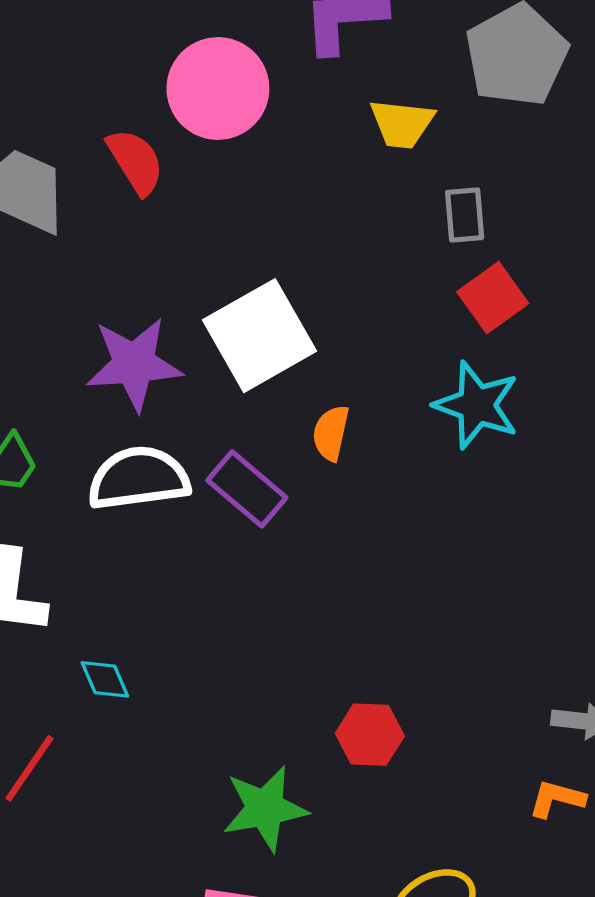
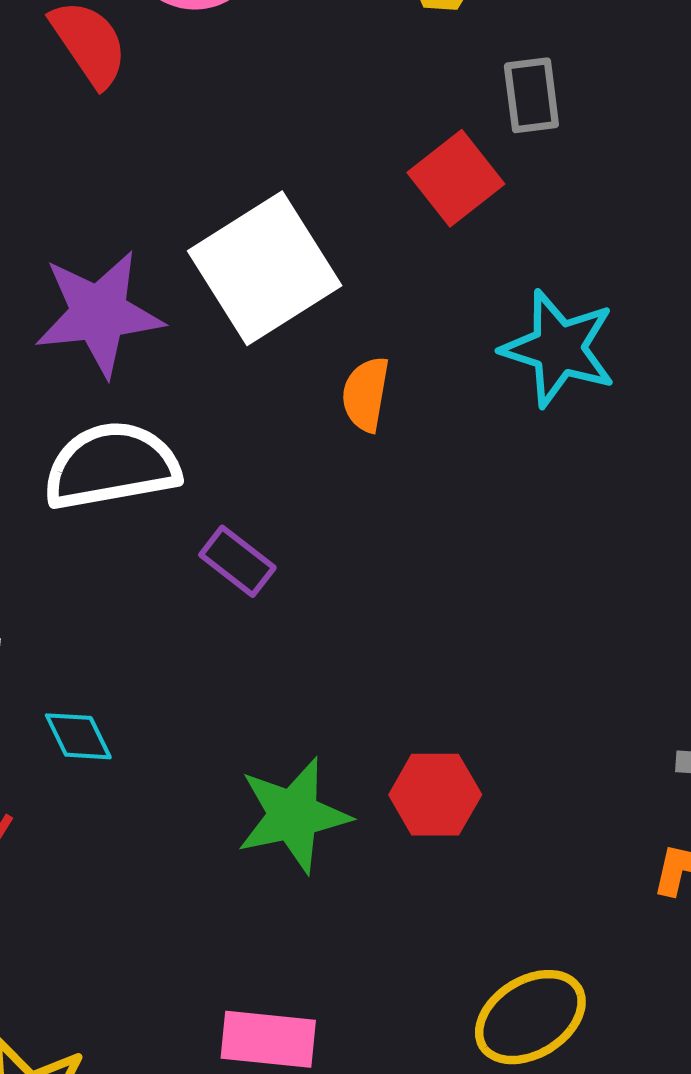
red square: (493, 298) -> (456, 178), moved
purple rectangle: (247, 489) -> (237, 561), moved, size x0.7
green star: (265, 808) -> (293, 815), moved

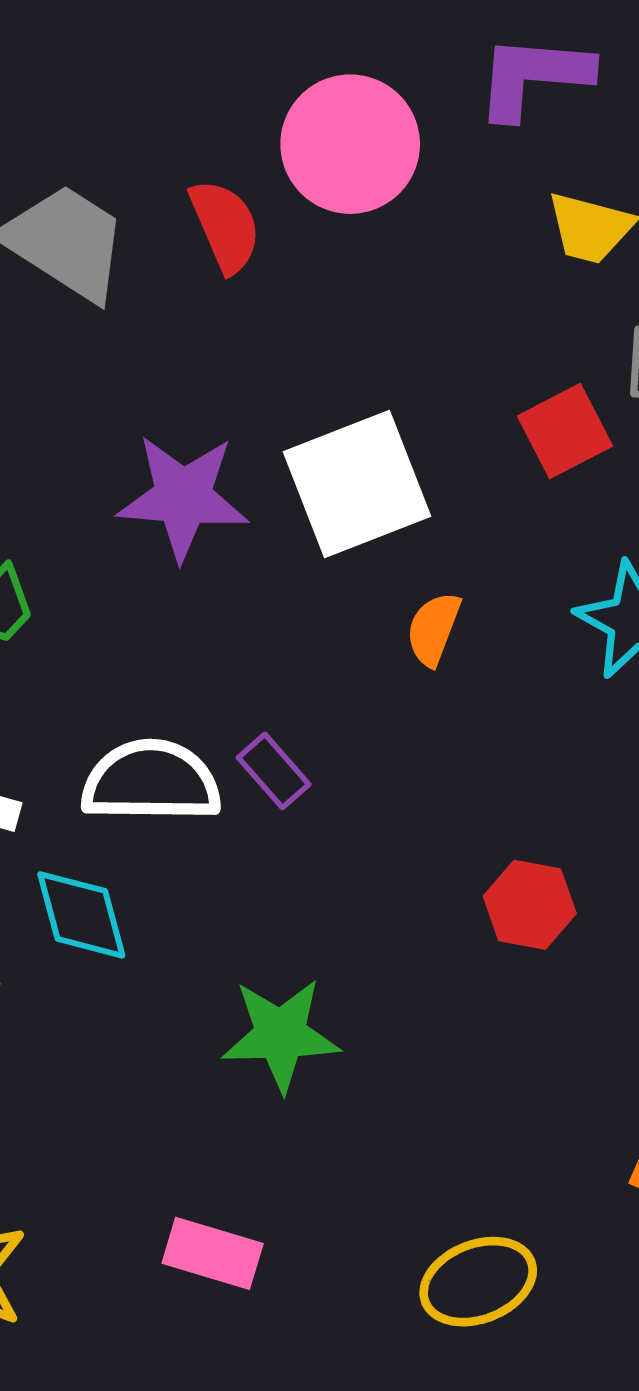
white semicircle: (111, 466) -> (151, 781), moved
cyan diamond: (78, 736) -> (81, 915), size x1.5
red hexagon: (435, 795) -> (530, 905), moved

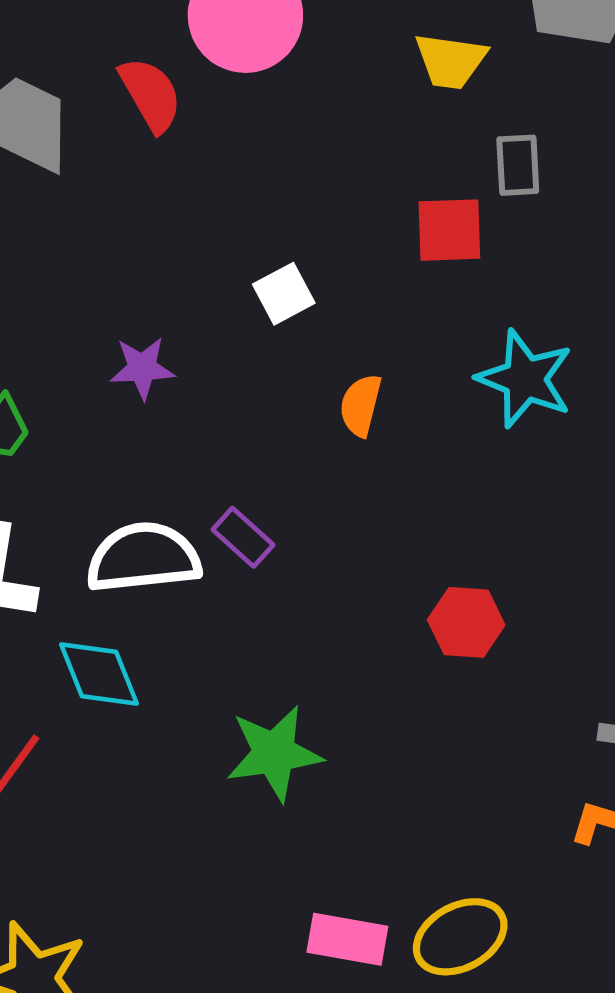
red square: (565, 431) -> (449, 230), turned 32
white square: (357, 484) -> (284, 294), size x0.5
purple star: (183, 497) -> (142, 368), moved, size x0.6
pink rectangle: (213, 1253) -> (347, 939), moved

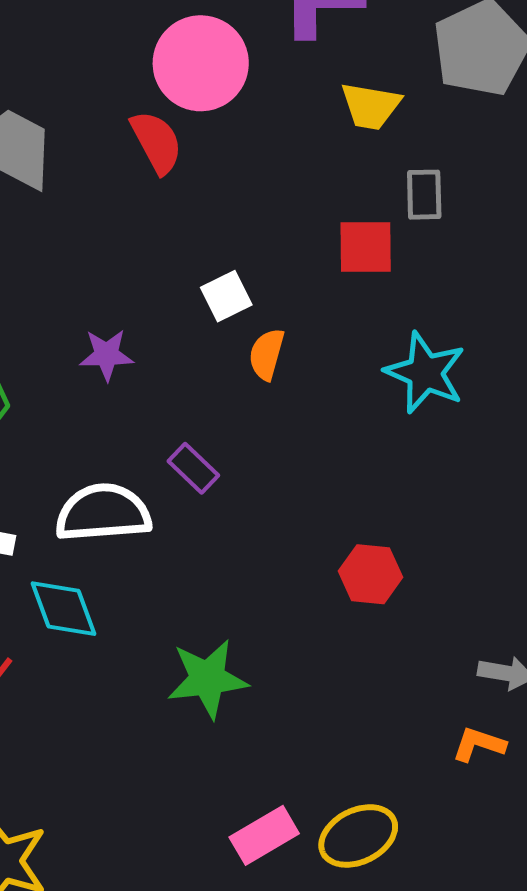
red semicircle: (151, 94) -> (157, 142), moved
orange semicircle: (361, 405) -> (267, 354), moved
purple rectangle: (243, 537) -> (193, 468), moved
pink rectangle: (347, 939) -> (264, 835), turned -42

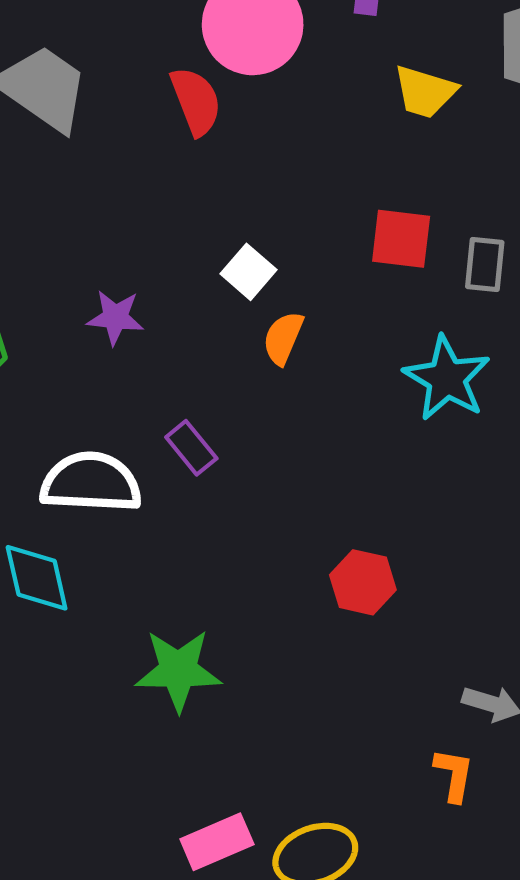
gray rectangle: (424, 195) -> (485, 265), moved
white square: (226, 296) -> (249, 272), turned -30
orange L-shape: (479, 744) -> (454, 775), turned 74

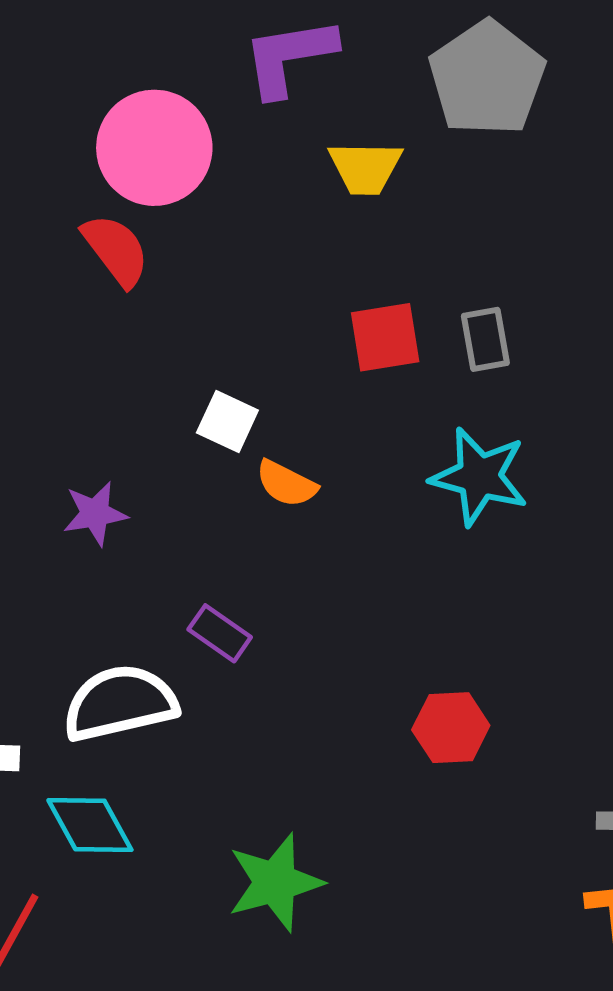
orange semicircle: (283, 338) -> (286, 484), turned -70

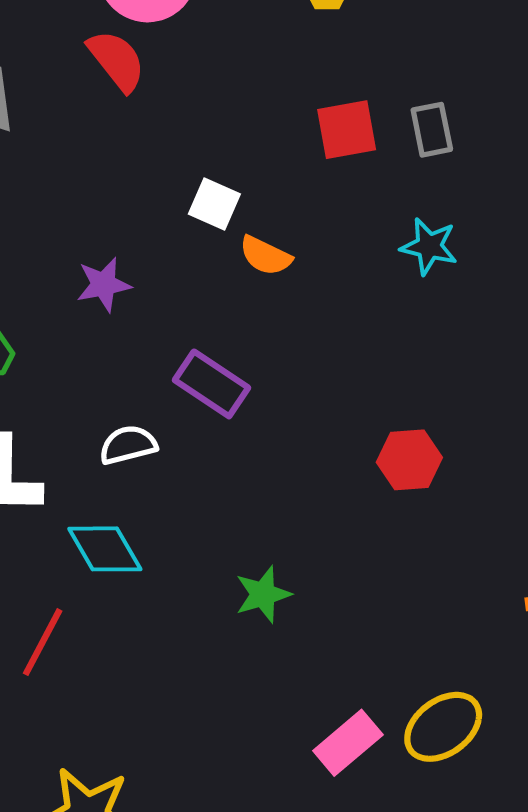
cyan star: (479, 477) -> (429, 246), size x0.7
purple rectangle: (220, 633) -> (212, 384), size x1.4
white semicircle: (120, 703) -> (128, 445), size x0.6
green star: (275, 882) -> (263, 594), size x0.7

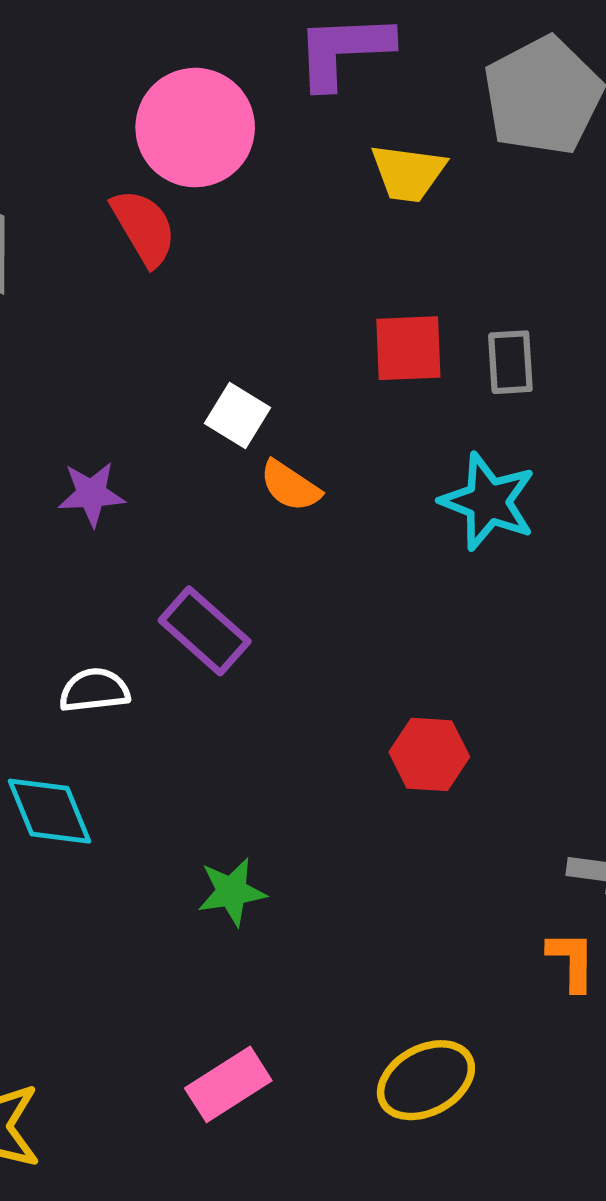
cyan star: (429, 246) -> (488, 502), size x1.4
pink rectangle: (348, 743) -> (228, 1084), moved

